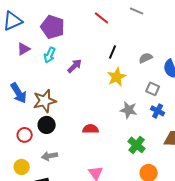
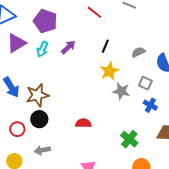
purple triangle: (24, 49) -> (16, 43), size x1.5
purple arrow: (75, 66) -> (68, 47), moved
gray star: (129, 110) -> (121, 91), moved

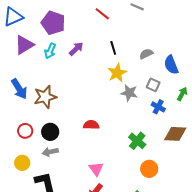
black line: (105, 46) -> (113, 48), turned -40
black circle: (39, 119) -> (50, 132), moved

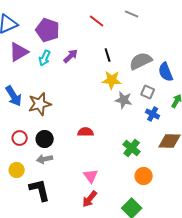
gray semicircle: (146, 54) -> (141, 61), size x1.6
yellow star: (117, 73) -> (112, 80), turned 30

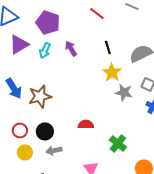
purple arrow: (71, 56) -> (71, 48), turned -77
yellow star: (112, 80) -> (112, 72), turned 30
green cross: (132, 148) -> (118, 143), moved
gray arrow: (45, 159) -> (54, 150), moved
yellow circle: (17, 170) -> (25, 152), moved

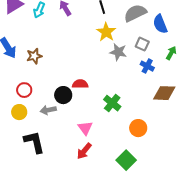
brown star: (40, 96) -> (34, 56), size x0.7
red circle: (20, 130) -> (24, 90), moved
black circle: (45, 131) -> (63, 95), moved

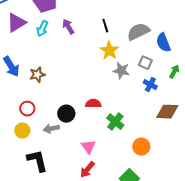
red semicircle: (80, 84) -> (93, 104), moved

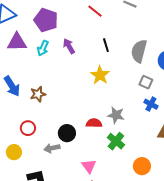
purple triangle: (16, 23) -> (17, 42), turned 30
gray semicircle: (138, 32) -> (139, 51), turned -50
yellow star: (109, 51) -> (100, 75), moved
gray star: (121, 71) -> (116, 115), moved
yellow circle: (22, 131) -> (14, 152), moved

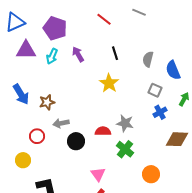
gray semicircle: (139, 51) -> (148, 59), size x0.7
blue cross: (151, 104) -> (160, 112), turned 32
gray arrow: (52, 148) -> (61, 123), moved

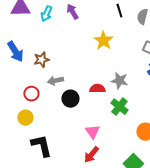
black line: (115, 53) -> (119, 11), moved
yellow circle: (23, 160) -> (25, 118), moved

